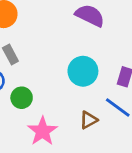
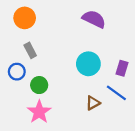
pink star: (43, 131) -> (39, 112), moved

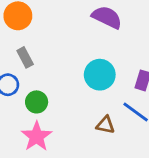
brown triangle: (93, 103) -> (105, 125), turned 40

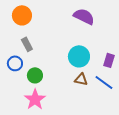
brown triangle: (105, 125) -> (81, 79), moved

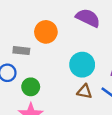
orange circle: (22, 15) -> (46, 32), moved
gray rectangle: (27, 44) -> (21, 51), turned -56

